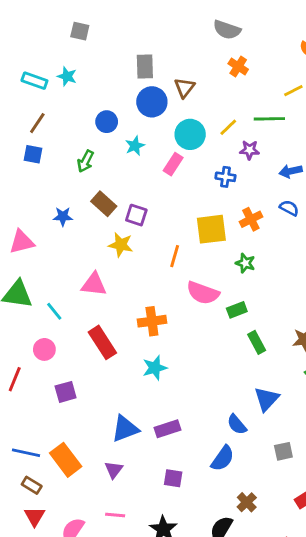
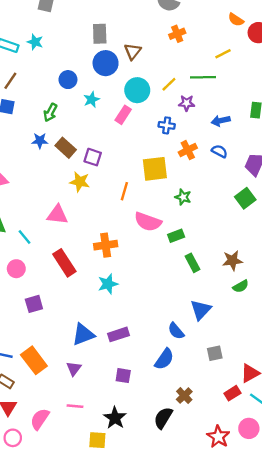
orange cross: (238, 66) -> (177, 34), turned 35
blue star: (63, 216) -> (40, 141), moved
orange cross: (251, 219) -> (188, 150), moved

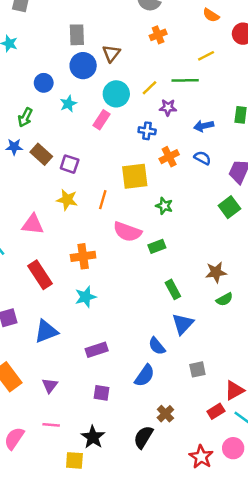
orange semicircle: (236, 20) -> (211, 15), moved
yellow star: (80, 182) -> (67, 200), moved
green rectangle: (192, 263) -> (173, 289), moved
blue triangle: (83, 334) -> (46, 331), moved

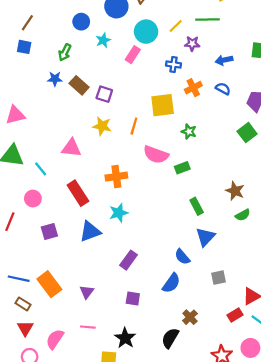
brown star: (216, 272) -> (235, 191), turned 30
blue triangle: (46, 331) -> (90, 231), moved
purple rectangle: (97, 350) -> (128, 260), turned -36

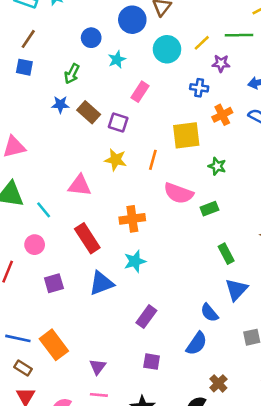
pink rectangle: (133, 55) -> (140, 92), moved
purple triangle: (87, 292) -> (98, 367), moved

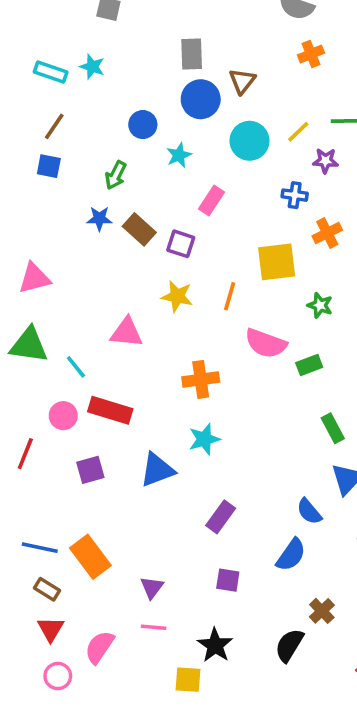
red rectangle: (87, 238) -> (110, 410), moved, turned -40

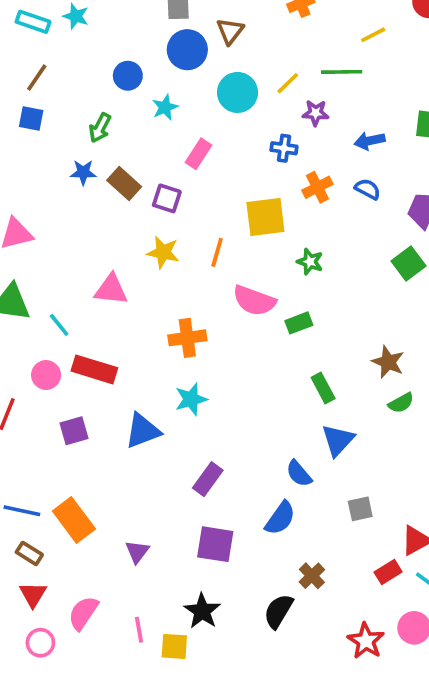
purple square: (228, 580) -> (215, 544), size x1.5
pink line: (154, 627) -> (139, 630), moved, turned 75

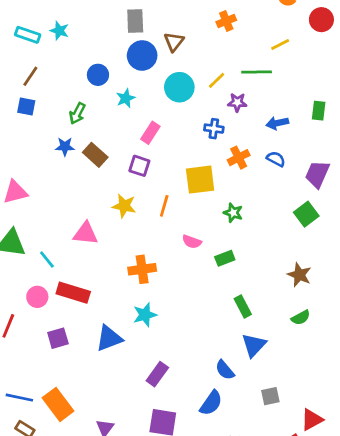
purple square: (167, 198) -> (139, 166), moved
pink semicircle: (254, 301) -> (192, 242), size x0.6
brown star: (388, 362) -> (299, 275), moved

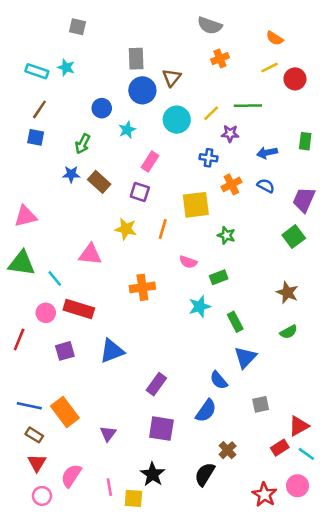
red circle: (321, 20) -> (295, 79), moved
yellow line: (280, 44) -> (270, 67), moved
cyan star: (145, 315) -> (200, 306), moved

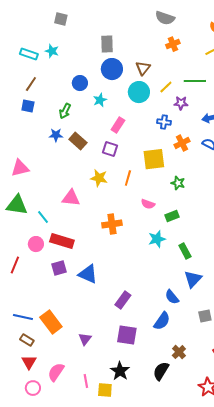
brown triangle: (172, 78) -> (143, 68), moved
purple square: (65, 351) -> (59, 268), moved
blue triangle: (112, 351) -> (88, 274), turned 45

